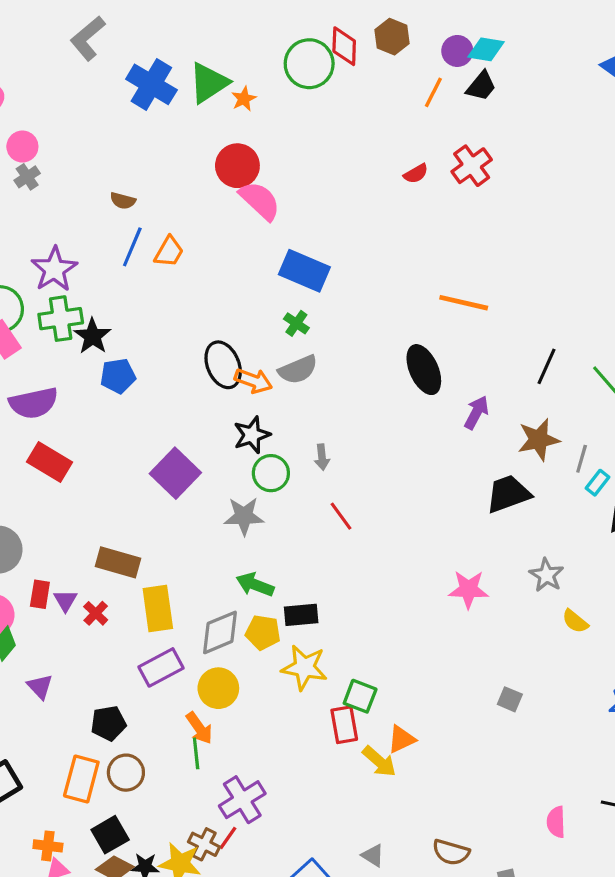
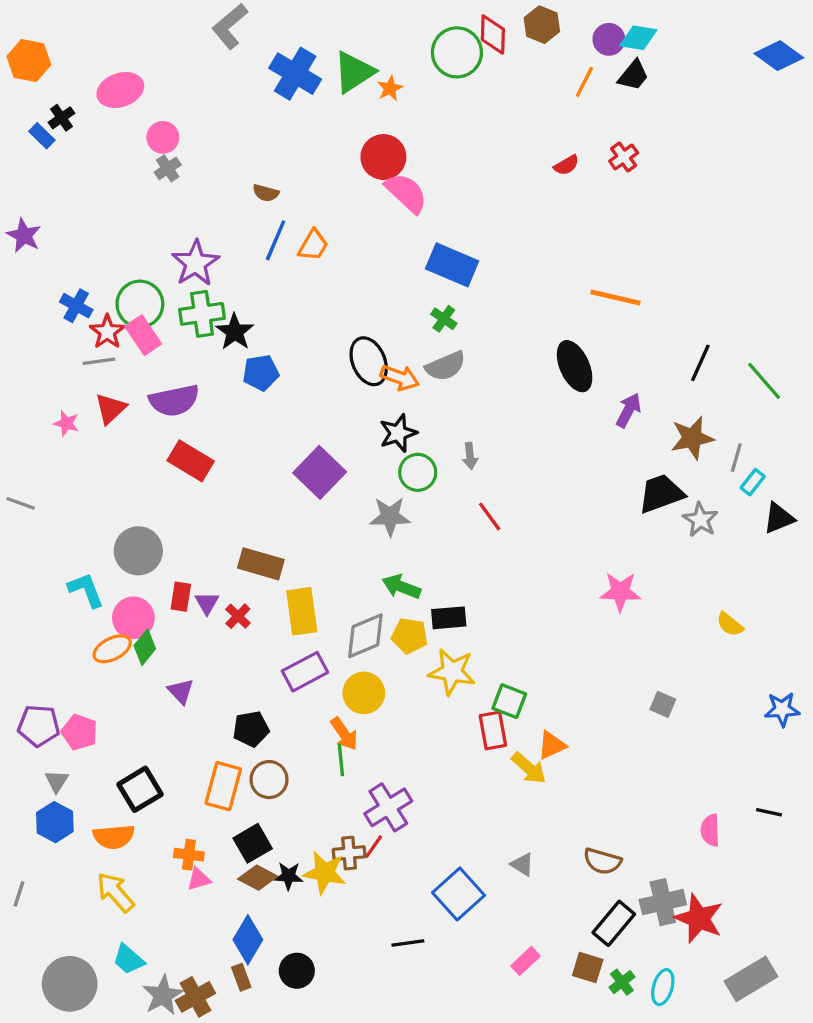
red cross: (472, 166) -> (624, 157), size x0.7
gray star: (546, 575) -> (700, 520), moved
brown cross: (204, 844) -> (349, 853), turned -32

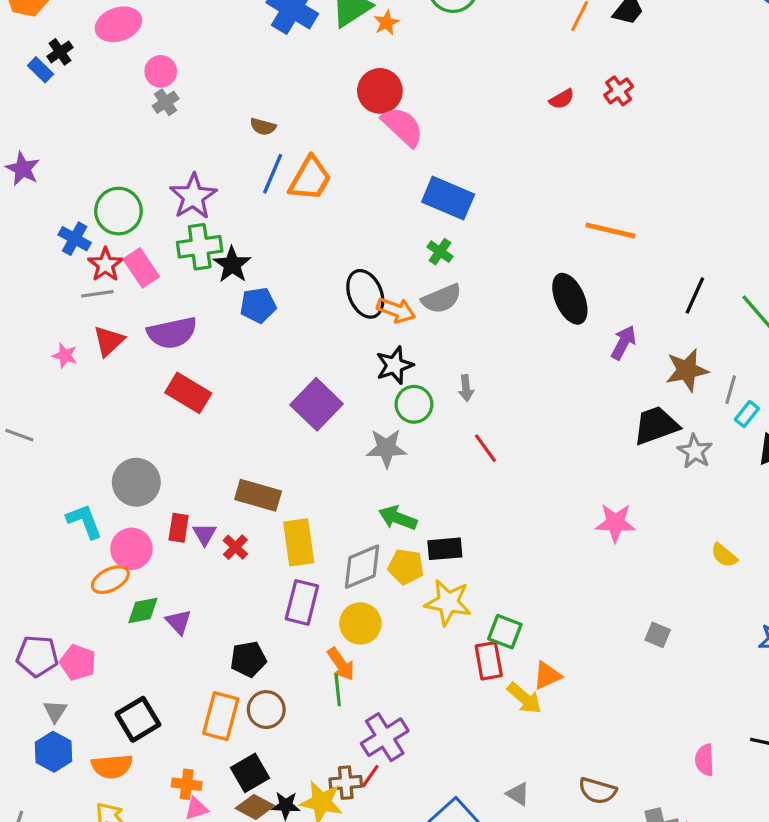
orange trapezoid: (313, 245) -> (310, 179), size x1.4
green circle: (140, 304) -> (118, 211), moved
green diamond: (145, 647) -> (143, 611), moved, turned 40
purple rectangle: (305, 672) -> (302, 602), turned -48

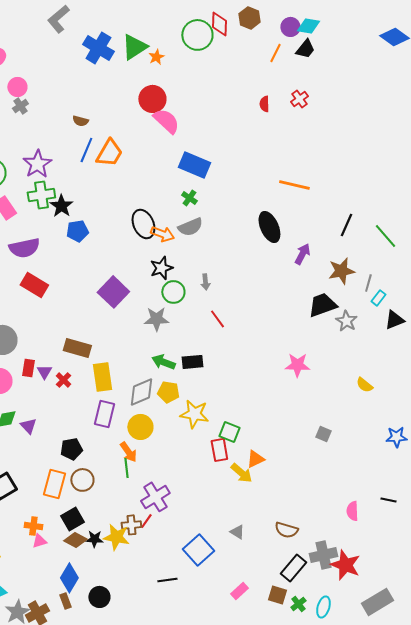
red semicircle: (562, 99) -> (264, 104), turned 119
black rectangle: (445, 549) -> (192, 362), moved

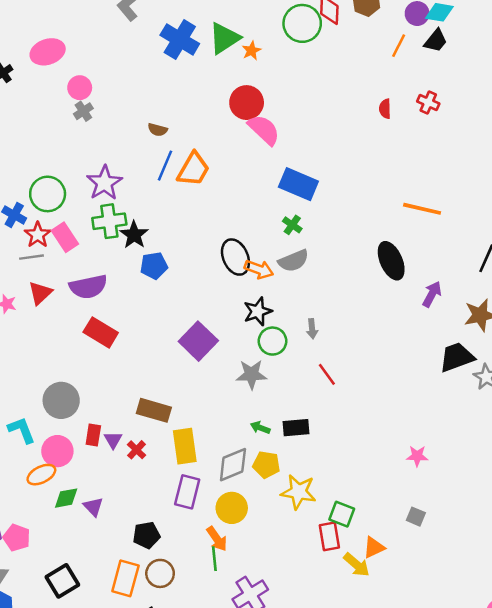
red cross: (299, 99) -> (428, 103), turned -30
green arrow: (163, 362) -> (260, 428), size x0.7
pink star: (297, 365) -> (417, 456), moved, size x0.7
gray square: (323, 434) -> (416, 517), moved

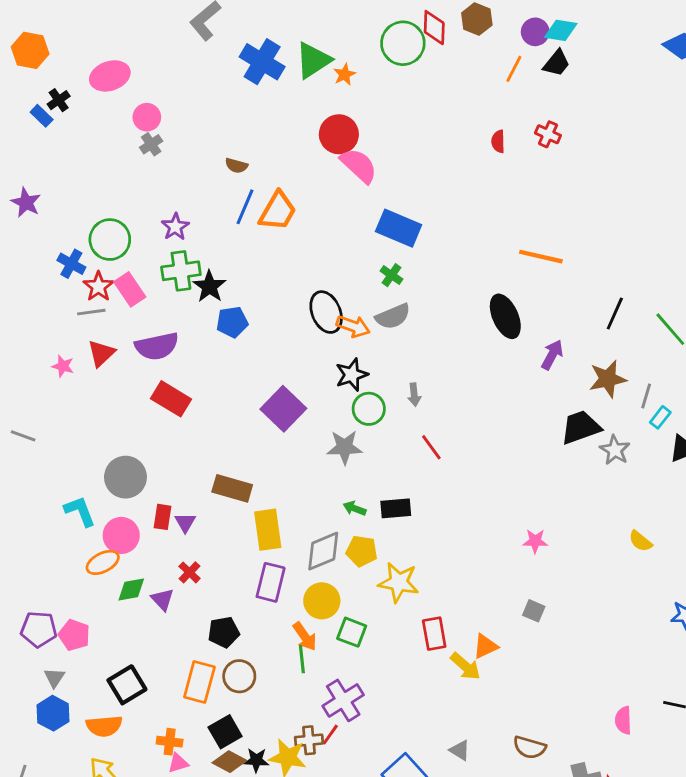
purple star: (104, 183) -> (175, 227), size x0.7
red cross: (137, 450) -> (189, 572), moved
green square: (342, 514) -> (352, 632), moved

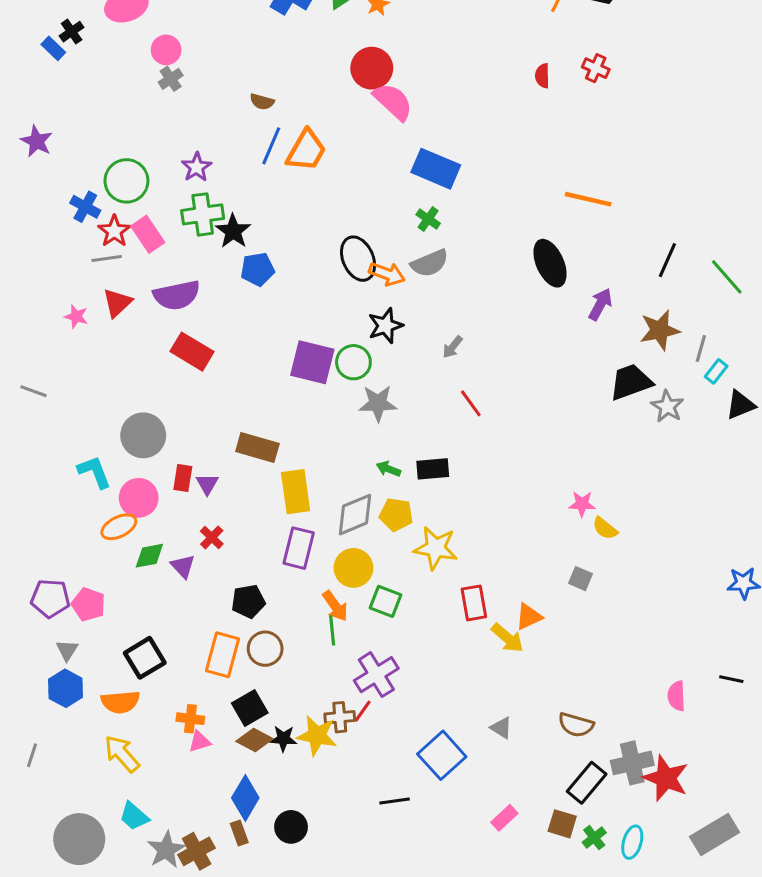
gray arrow: (414, 395) -> (453, 347), turned 45
purple square: (283, 409) -> (312, 362), turned -30
green circle: (369, 409) -> (353, 362), moved
yellow semicircle: (640, 541) -> (605, 528), moved

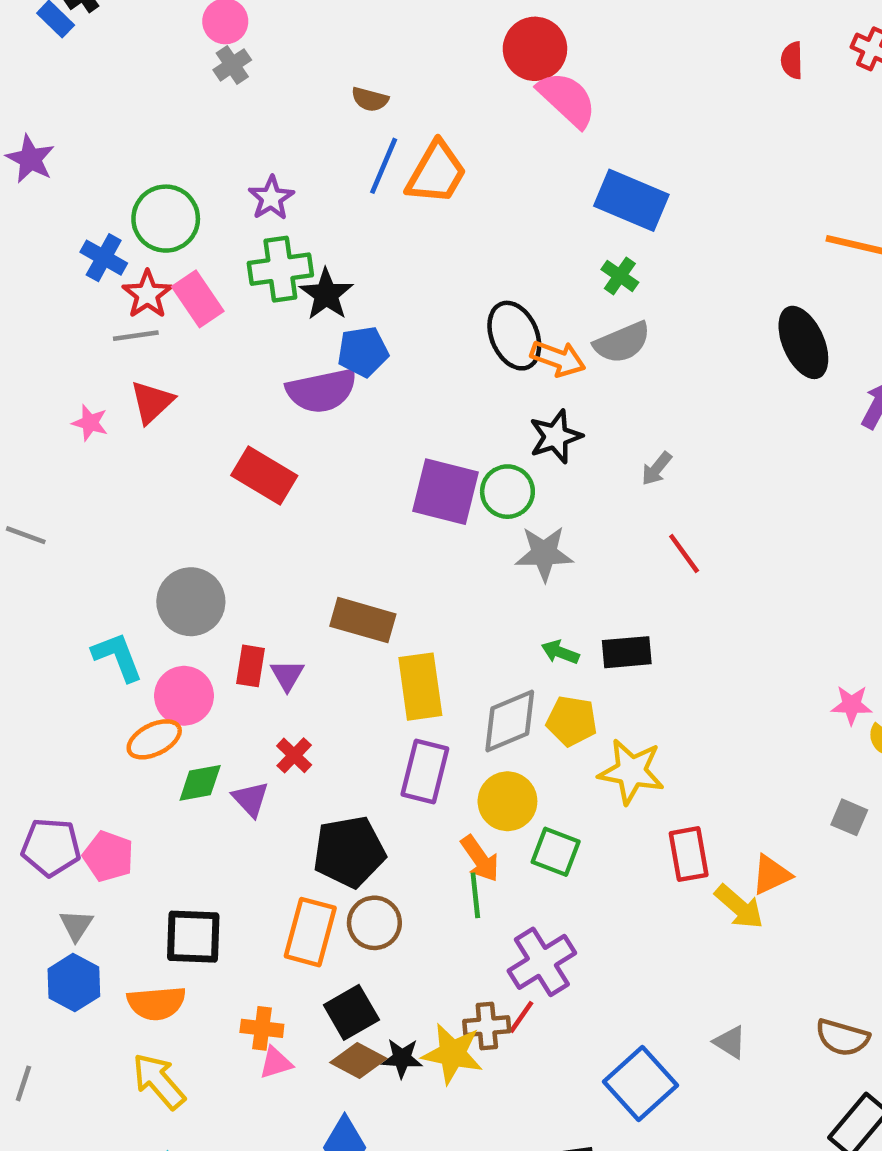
purple semicircle: (177, 295) -> (322, 391), moved
black pentagon: (248, 601) -> (349, 852), size x1.4
black square: (145, 658) -> (193, 937), turned 33

